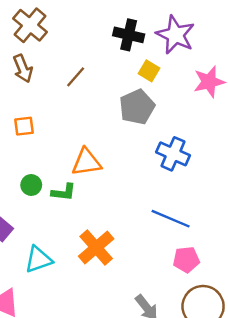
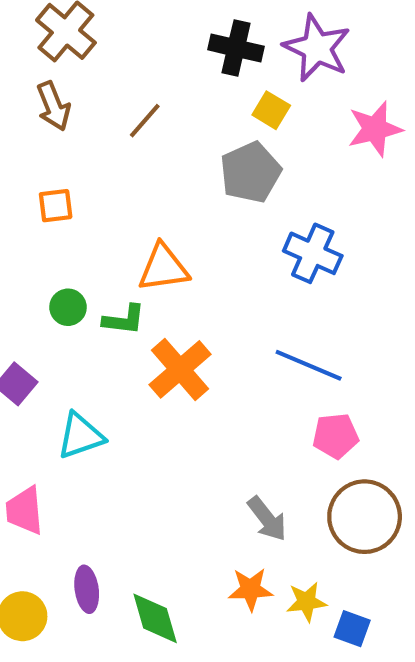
orange cross: (96, 247) -> (180, 369), moved

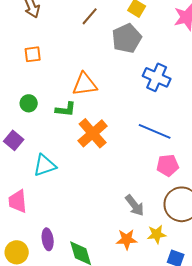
brown line: (145, 121) -> (90, 16), moved
green circle: (68, 307) -> (29, 103), moved
yellow star: (306, 602) -> (157, 234), moved

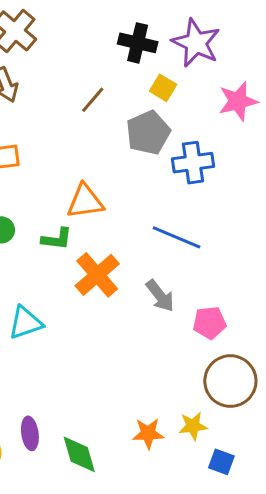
blue cross: (157, 77) -> (193, 163), moved, turned -32
blue line: (155, 131) -> (177, 237), moved
gray arrow: (135, 205) -> (160, 296), moved

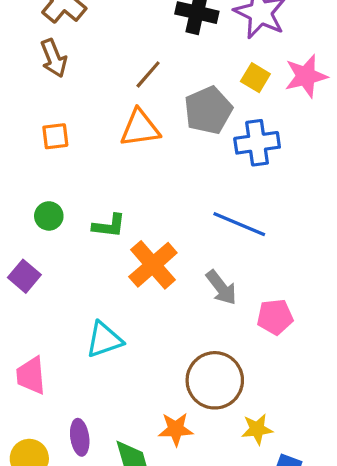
yellow square: (163, 88) -> (255, 78), moved
orange triangle: (85, 201) -> (140, 128), moved
cyan triangle: (25, 323) -> (104, 340), moved
brown circle: (230, 381) -> (215, 380), moved
orange star: (148, 433) -> (176, 429), moved

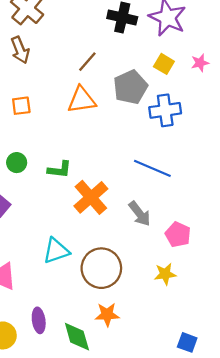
pink star: (306, 76) -> (200, 63), size x0.6
pink pentagon: (275, 317) -> (178, 235), turned 30
brown circle: (215, 380) -> (101, 268), moved
yellow star: (257, 429) -> (165, 274), moved

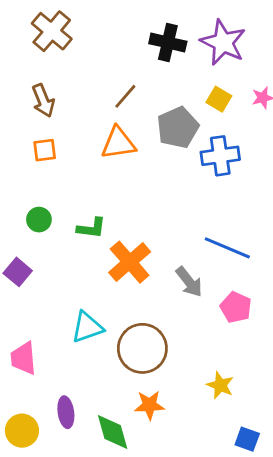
brown arrow: (20, 50) -> (43, 101), moved
blue line: (152, 168) -> (227, 248), moved
yellow star: (165, 274) -> (220, 385), moved, turned 30

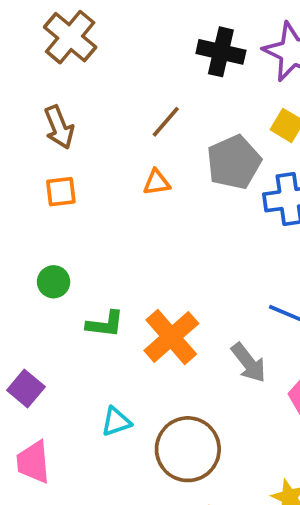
orange triangle: (118, 143) -> (157, 182), size x0.6
green L-shape: (91, 228) -> (105, 324), moved
purple square: (18, 272) -> (26, 388), moved
cyan triangle: (87, 327) -> (116, 422), size x0.7

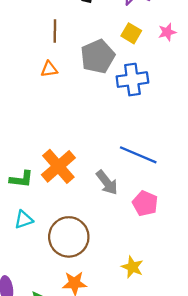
brown line: (166, 122) -> (55, 31), turned -40
green L-shape: (105, 324) -> (21, 179), moved

